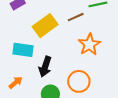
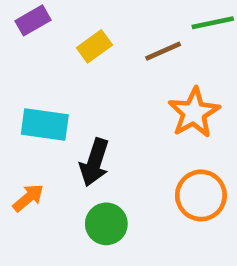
yellow rectangle: (45, 26) -> (94, 46), moved, size x0.6
orange circle: (79, 81) -> (201, 195), moved

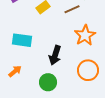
black arrow: (94, 162) -> (55, 55), moved

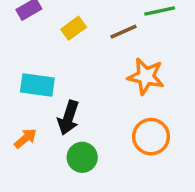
orange star: (85, 35) -> (146, 76), turned -30
black arrow: (55, 55) -> (68, 118), moved

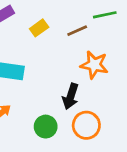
black arrow: (68, 118) -> (71, 96), moved
orange circle: (151, 137) -> (86, 125), moved

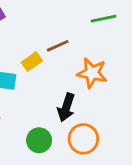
yellow rectangle: (39, 28) -> (32, 62), moved
brown line: (77, 31) -> (58, 46), moved

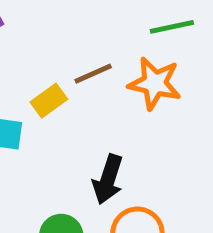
orange star: (92, 73) -> (155, 83), moved

